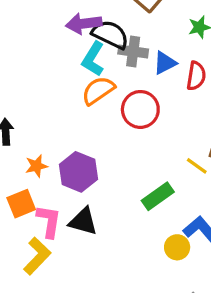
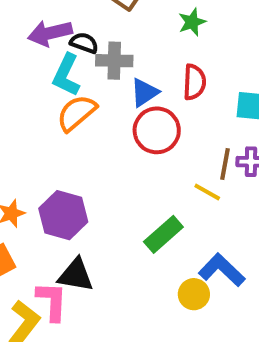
black semicircle: (110, 34) -> (84, 43), size x0.6
blue triangle: (165, 63) -> (144, 92), moved
red circle: (140, 109) -> (157, 130), moved
pink L-shape: (49, 221) -> (52, 301), moved

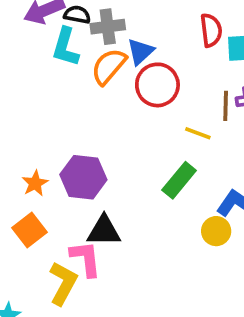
red semicircle: (194, 82) -> (211, 30), moved
orange semicircle: (77, 113) -> (109, 66), moved
yellow line: (207, 192) -> (198, 133), moved

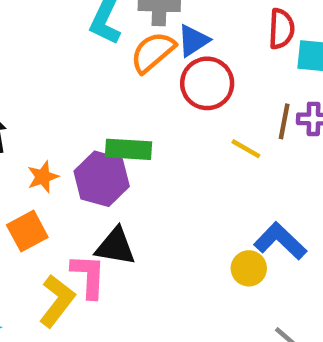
green rectangle: (179, 180) -> (128, 149), moved, turned 45

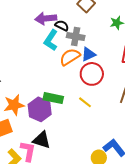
yellow line: (246, 149) -> (85, 102), moved
orange star: (43, 177) -> (14, 105), size x1.5

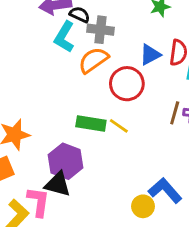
blue triangle: (88, 54) -> (150, 55), moved
green rectangle: (53, 98) -> (91, 123), moved
purple hexagon: (40, 109) -> (66, 161), moved

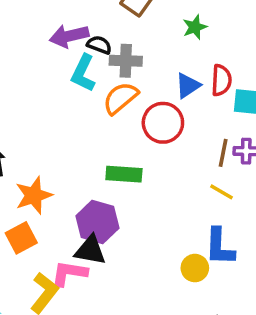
yellow line: (119, 126) -> (221, 192), moved
blue L-shape: (165, 190) -> (220, 247), turned -132
pink L-shape: (38, 202) -> (69, 273), turned -84

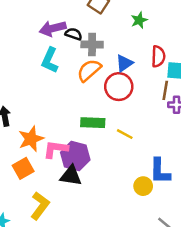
cyan L-shape: (83, 73) -> (50, 60), moved
blue triangle: (188, 86) -> (124, 63), moved
brown line: (223, 153) -> (165, 90), moved
yellow line: (221, 192) -> (125, 134), moved
pink L-shape: (69, 273) -> (56, 149), moved

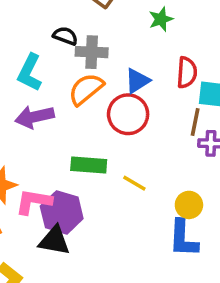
purple arrow: (53, 28) -> (34, 117), moved
yellow circle: (143, 186) -> (189, 205), moved

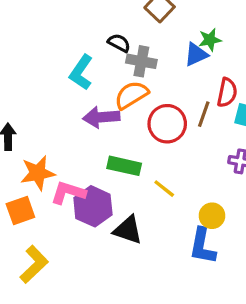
blue triangle: (137, 81) -> (196, 54), moved
purple arrow: (34, 117) -> (101, 117), moved
brown line: (195, 122) -> (204, 114), moved
black triangle: (54, 241) -> (128, 230), moved

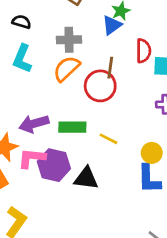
black semicircle: (119, 43) -> (22, 22), moved
brown line: (204, 114) -> (110, 68), moved
purple arrow: (101, 117) -> (34, 124), moved

